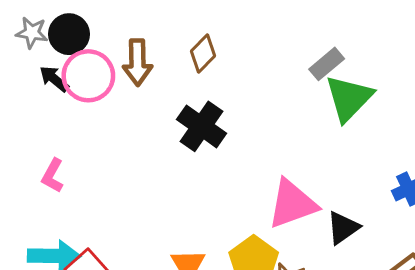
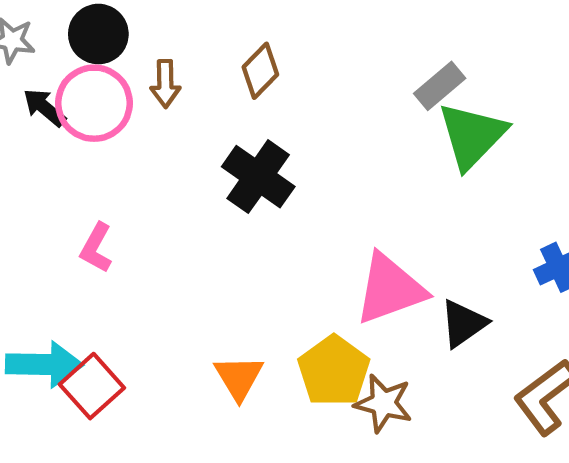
black circle: (69, 34) -> (98, 34), moved
brown arrow: (137, 62) -> (165, 84), size x0.7
pink L-shape: (53, 176) -> (96, 248), moved

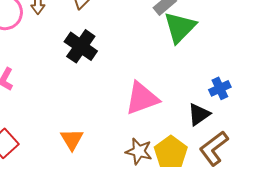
black triangle: (463, 323) -> (199, 114), moved
yellow pentagon: (334, 371) -> (171, 152), moved

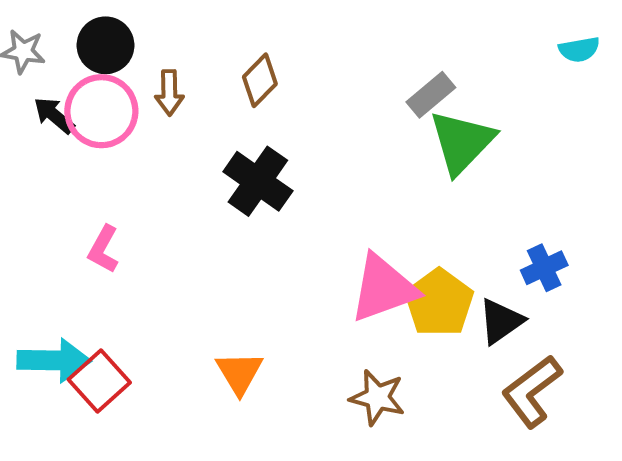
yellow pentagon: (171, 152) -> (439, 303), moved

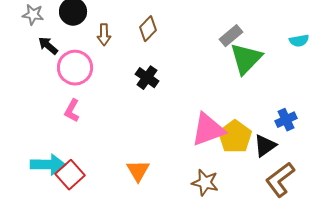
cyan semicircle: (579, 49) -> (299, 41), moved
pink circle: (101, 111) -> (75, 68), moved
black cross: (258, 181) -> (147, 78), size x0.7

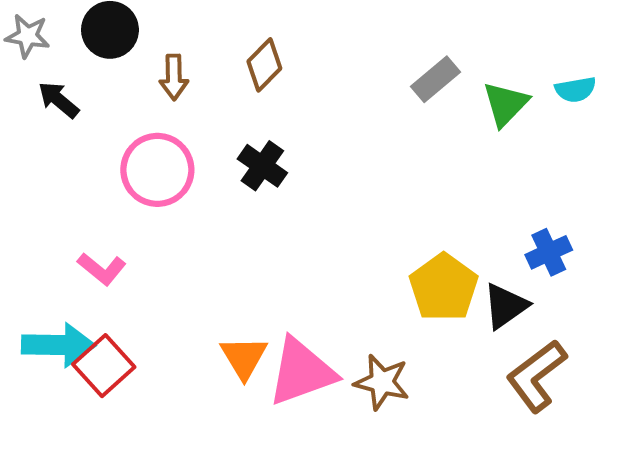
green triangle: (246, 59) -> (506, 104), moved, size x0.7
pink circle: (75, 68) -> (157, 170), moved
pink L-shape: (72, 111) -> (102, 269), moved, turned -80
pink triangle: (208, 130) -> (302, 372), moved

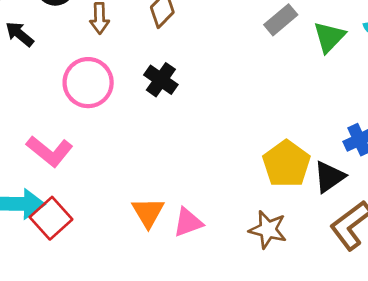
pink L-shape: (102, 269) -> (50, 151), size x1.4
pink triangle: (302, 372) -> (188, 222), size x0.6
brown star: (382, 382) -> (268, 230), moved

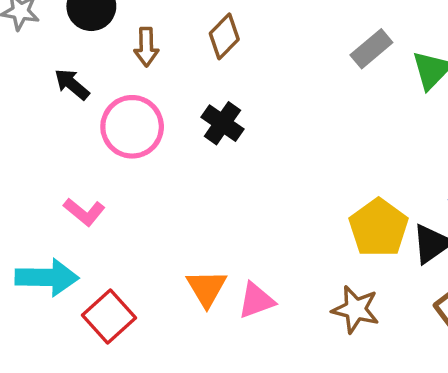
black arrow: (20, 34) -> (72, 84), moved
pink L-shape: (50, 151) -> (84, 212), size x0.7
red square: (51, 218) -> (109, 316), moved

